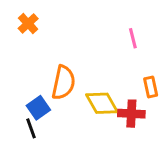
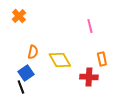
orange semicircle: (63, 83) -> (33, 52), moved, size x0.6
yellow diamond: (102, 103) -> (60, 60), moved

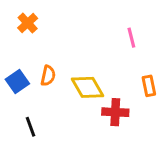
blue square: (26, 73) -> (17, 81), moved
red cross: (89, 77) -> (115, 112), moved

